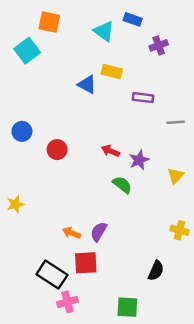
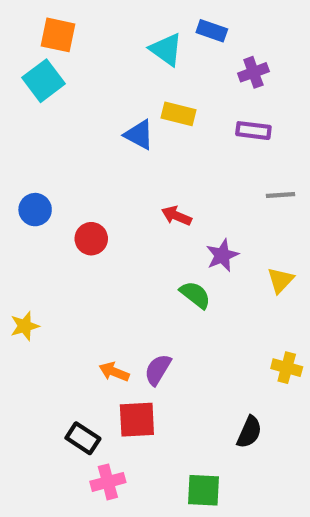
orange square: (49, 22) -> (58, 35), moved
purple rectangle: (143, 98) -> (253, 131), moved
red arrow: (110, 151) -> (176, 216), moved
black rectangle: (52, 275) -> (83, 438), size x0.7

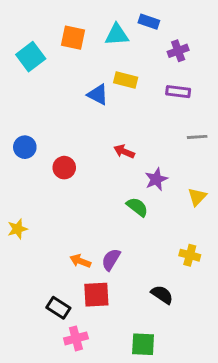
orange square: (58, 35) -> (73, 38), moved
cyan triangle: (166, 49) -> (117, 35), turned -40
yellow cross: (287, 368) -> (190, 255), moved
black semicircle: (249, 432) -> (162, 295), moved, turned -80

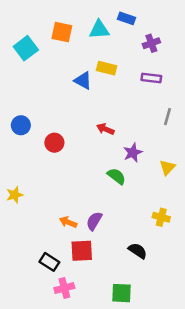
gray line: (197, 137) -> (167, 117), turned -70

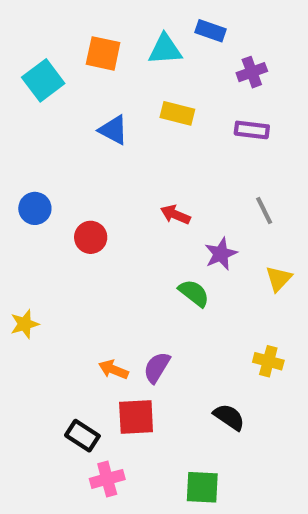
blue triangle: (83, 81) -> (113, 130), moved
gray line: (167, 117) -> (264, 210), moved, turned -42

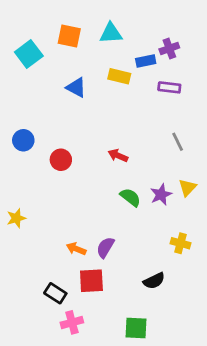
blue rectangle: (210, 31) -> (146, 61), moved, turned -30
red arrow: (175, 215) -> (118, 156), moved
purple star: (221, 254) -> (161, 195), moved
black semicircle: (229, 417) -> (154, 281), turned 120

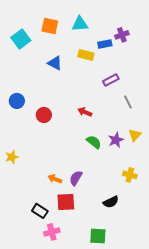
purple rectangle: (169, 87) -> (111, 80), moved, turned -35

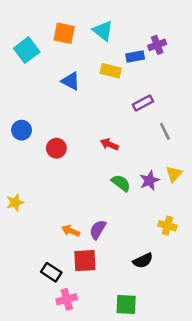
cyan triangle: (80, 24) -> (103, 31), turned 42

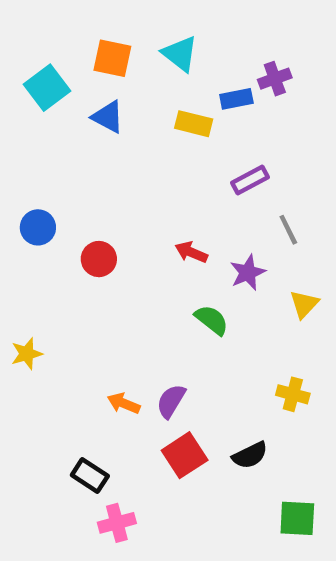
blue triangle: (71, 81) -> (108, 117), moved
purple star: (149, 180) -> (248, 273), moved
red square: (85, 261) -> (185, 455), moved, turned -30
green square: (126, 304) -> (297, 518), moved

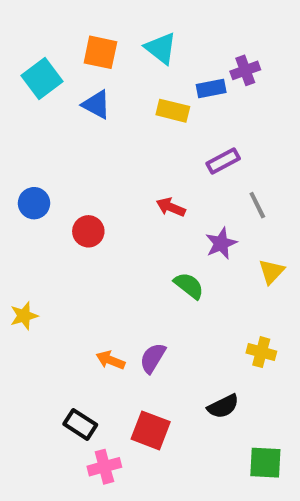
red arrow: (191, 252) -> (171, 207), moved
red square: (185, 455) -> (151, 430), moved, turned -36

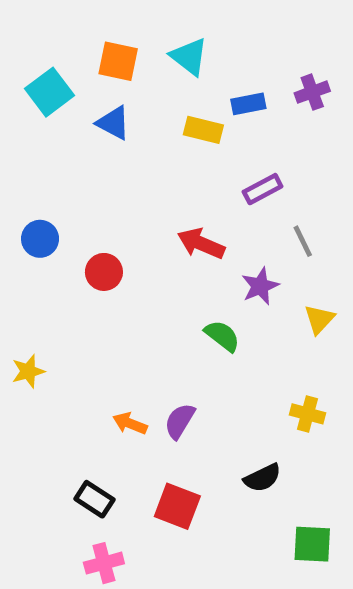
purple cross: (245, 70) -> (312, 92), moved
red arrow: (171, 207) -> (201, 244), size x1.4
pink cross: (104, 467) -> (104, 563), moved

